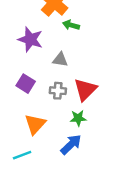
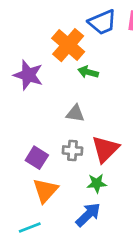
purple star: (30, 39) -> (28, 75), moved
purple square: (26, 84) -> (37, 158), moved

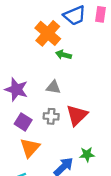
purple star: (28, 75) -> (16, 89), moved
green star: (97, 183) -> (87, 154), moved

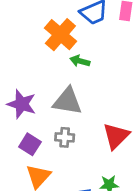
gray triangle: (53, 87) -> (67, 101), size x1.6
red triangle: (77, 115) -> (116, 136), moved

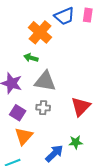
green arrow: (80, 61) -> (31, 58), moved

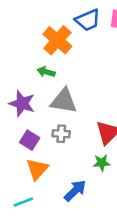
green star: (76, 142) -> (102, 163), moved

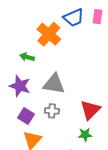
green arrow: (46, 72) -> (27, 57), moved

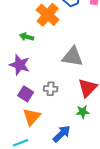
gray triangle: (54, 84) -> (73, 57), moved

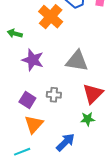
green arrow: (27, 37) -> (15, 34), moved
purple star: (20, 65) -> (33, 60), moved

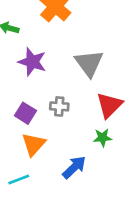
gray triangle: (77, 61) -> (89, 63), turned 45

